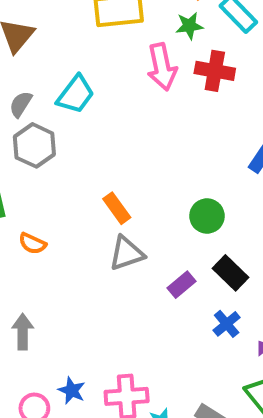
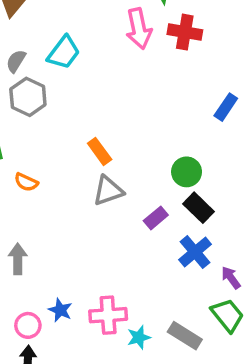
green circle: (207, 216) -> (187, 172), moved
blue cross: (227, 324) -> (195, 252), size x1.4

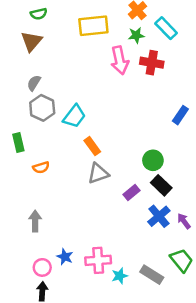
cyan trapezoid: (64, 53) -> (74, 116), moved
orange semicircle: (26, 182) -> (41, 167), turned -42
purple arrow: (231, 278) -> (184, 221), moved

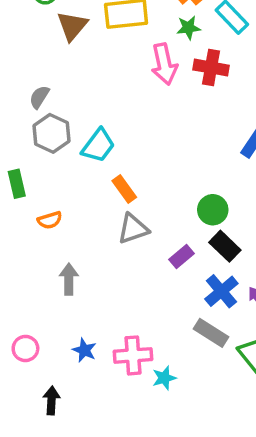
brown triangle: (32, 41) -> (72, 26), moved
gray arrow: (35, 221) -> (69, 279), moved
pink circle: (42, 267) -> (25, 348), moved
gray rectangle: (152, 275) -> (211, 333), moved

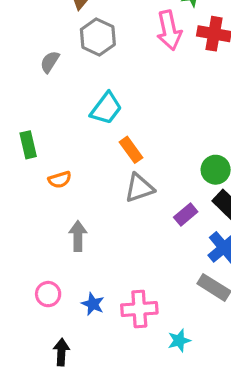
gray hexagon: (51, 133) -> (98, 37), moved
pink circle: (25, 348) -> (48, 294), moved
cyan star: (164, 378) -> (179, 340), moved

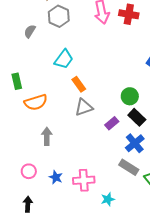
orange semicircle: (60, 180) -> (36, 102), size x1.6
black arrow: (61, 352) -> (28, 204), moved

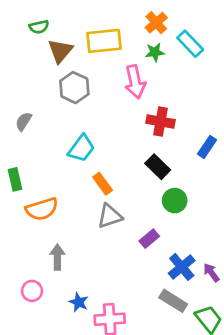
red cross: (129, 14) -> (160, 121), moved
gray semicircle: (30, 31) -> (24, 121), moved
black rectangle: (137, 117) -> (158, 167), moved
pink circle: (29, 171) -> (32, 291), moved
blue star: (56, 177) -> (79, 302), moved

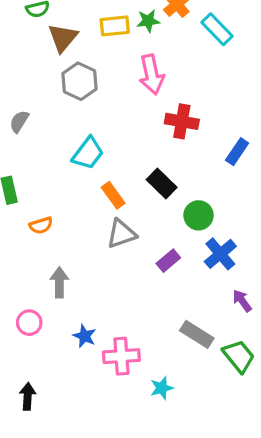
yellow rectangle: (104, 41) -> (115, 26), size x0.7
green star: (155, 52) -> (148, 21), moved
black rectangle: (158, 167) -> (162, 183), moved
orange semicircle: (42, 209) -> (41, 225), size x0.6
blue cross: (182, 267) -> (220, 254), moved

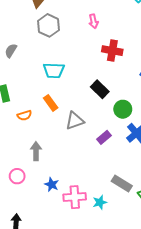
pink arrow: (152, 75) -> (94, 21), size x0.6
cyan trapezoid: (88, 153) -> (54, 70), turned 55
orange rectangle: (113, 195) -> (51, 103), moved
cyan star: (162, 388) -> (100, 202), moved

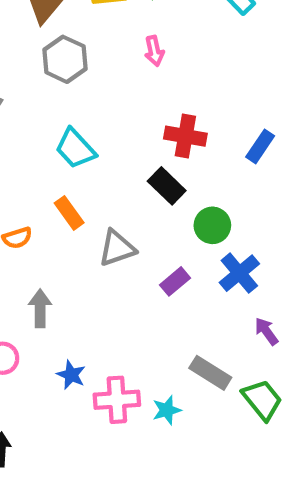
red cross: (112, 51) -> (185, 136), moved
cyan trapezoid: (54, 70) -> (75, 149), turned 45

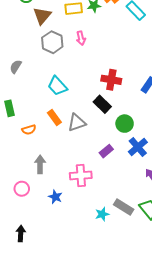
pink arrow: (154, 51) -> (81, 38), moved
gray triangle: (117, 248) -> (77, 123), moved
gray rectangle: (210, 373) -> (124, 207), moved
pink cross: (117, 400) -> (81, 175), moved

